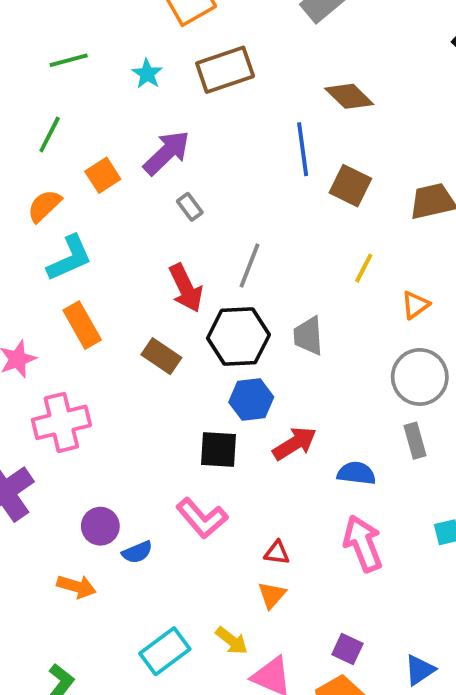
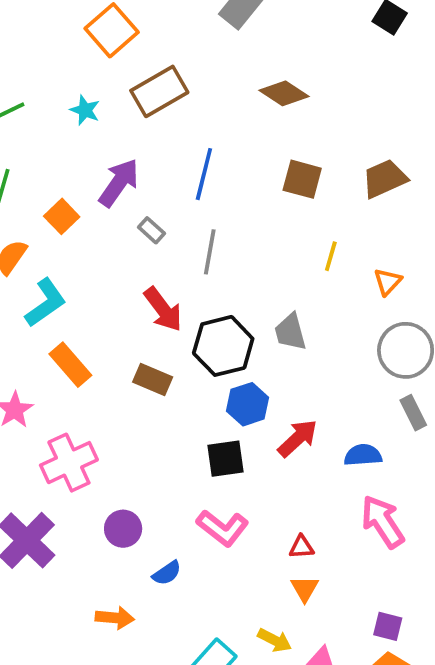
blue line: (303, 149) -> (204, 174), moved, turned 33
gray line: (249, 266) -> (210, 252), moved
purple circle: (100, 526) -> (123, 529), moved

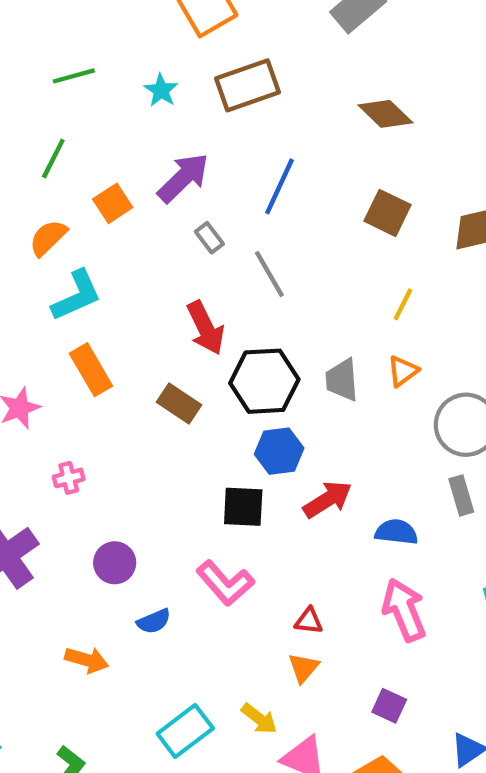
gray line: (210, 252) -> (269, 274), turned -51
orange triangle: (388, 282) -> (403, 371), moved
pink cross: (69, 463) -> (69, 478), size x0.5
purple square: (388, 626) -> (389, 706), moved

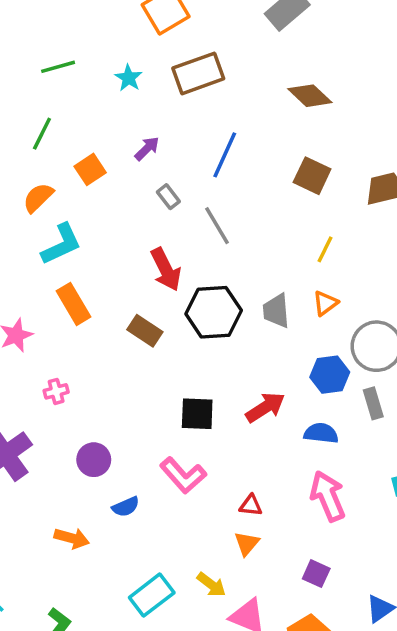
purple arrow: (183, 178) -> (147, 149), size x0.6
blue hexagon: (279, 451) -> (330, 375), moved

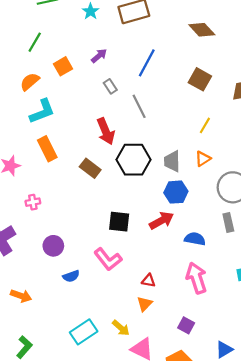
blue hexagon: (330, 375) -> (176, 192), moved
orange arrow: (72, 538) -> (21, 296), moved

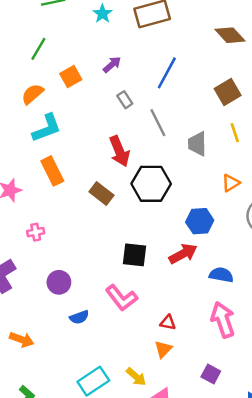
brown square: (200, 79) -> (228, 92), turned 30
yellow line: (205, 125) -> (235, 133), moved, turned -49
gray trapezoid: (172, 161) -> (197, 144), moved

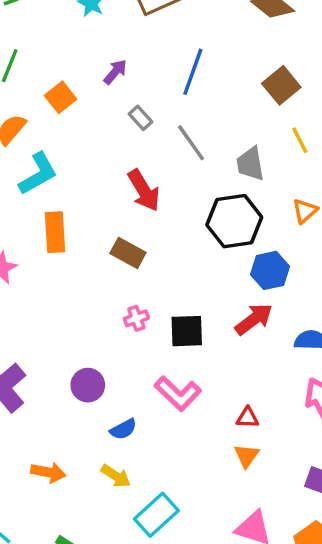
orange rectangle: (52, 171) -> (55, 232), turned 32
black hexagon: (151, 184) -> (234, 221), moved
pink cross: (36, 232) -> (136, 318), moved
yellow arrow: (136, 377) -> (116, 476), moved

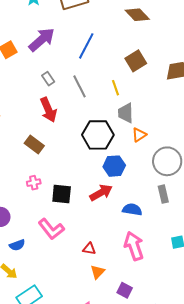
purple arrow: (115, 72) -> (42, 40), size x1.8
gray rectangle: (140, 118) -> (48, 79), moved
yellow line: (300, 140) -> (116, 88), moved
gray trapezoid: (250, 164) -> (126, 113), moved
orange triangle: (247, 456) -> (98, 272), moved

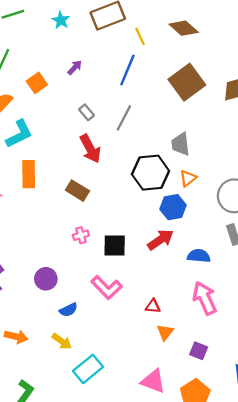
purple arrow: (42, 40) -> (75, 67), size x0.5
brown square: (136, 61) -> (187, 82), size x1.4
gray line: (79, 86) -> (124, 118), turned 60
yellow line: (116, 88) -> (140, 36), moved
orange triangle: (139, 135) -> (188, 178), moved

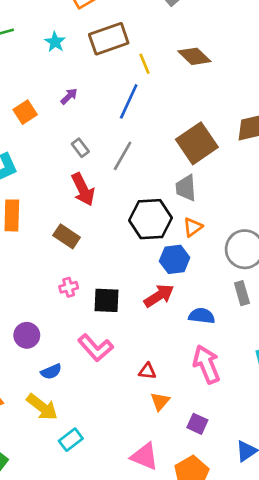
brown square: (187, 82) -> (197, 143), moved
yellow arrow: (62, 341) -> (42, 407), size x1.4
cyan rectangle: (88, 369) -> (71, 440), size x0.7

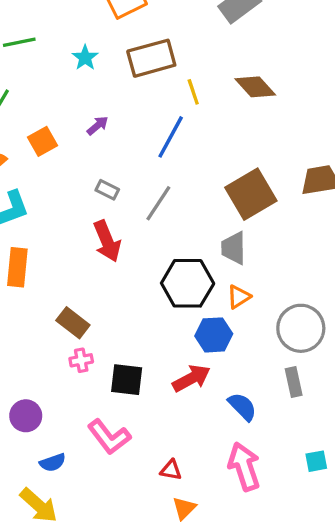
gray rectangle: (80, 148) -> (107, 190), turned -30
brown rectangle: (67, 236) -> (73, 323), moved
blue semicircle: (202, 316) -> (242, 407), turned 35

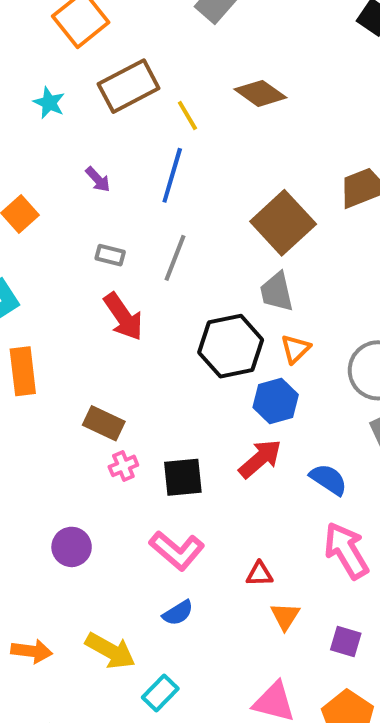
purple arrow: (98, 126) -> (98, 179), moved, turned 100
blue semicircle: (53, 462) -> (178, 613), moved

